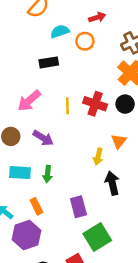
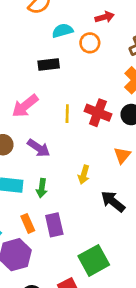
yellow arrow: (98, 157) -> (84, 175), moved
black arrow: (112, 183) -> (113, 201), turned -40
purple rectangle: (78, 207) -> (54, 225), moved

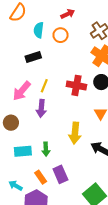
cyan semicircle: (63, 31) -> (39, 30), turned -56
yellow line: (67, 114) -> (44, 86), moved, turned 32
purple arrow: (39, 148) -> (41, 108), moved, turned 72
yellow arrow: (84, 175) -> (75, 133), size x1.5

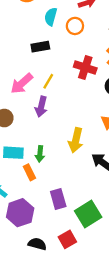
red cross: (76, 85) -> (85, 68), moved
purple rectangle: (60, 174) -> (58, 199), moved
orange rectangle: (41, 177) -> (29, 172), moved

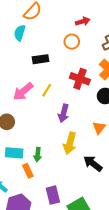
cyan semicircle: (51, 17) -> (20, 33), moved
purple arrow: (41, 107) -> (63, 113), moved

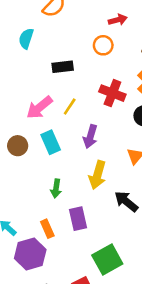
cyan semicircle: (20, 33) -> (26, 39), moved
cyan rectangle: (14, 153) -> (51, 142), moved, turned 60
orange rectangle: (28, 171) -> (47, 229), moved
purple rectangle: (53, 195) -> (78, 219), moved

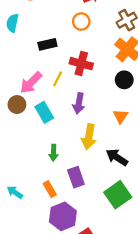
red cross: (112, 93) -> (81, 64), moved
brown circle: (18, 146) -> (17, 105), moved
purple hexagon: (30, 254) -> (63, 216), moved
green square: (107, 260) -> (118, 195), moved

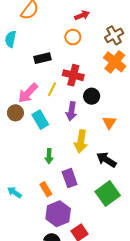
black circle: (124, 80) -> (92, 96), moved

